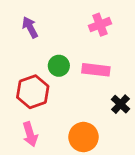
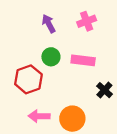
purple arrow: (30, 27) -> (49, 24), moved
pink arrow: (30, 134) -> (39, 116), moved, turned 108

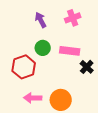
black cross: (104, 90) -> (87, 67), moved

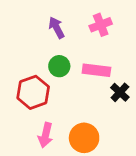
pink arrow: (33, 98) -> (45, 135), turned -78

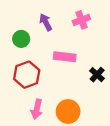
green circle: (59, 66) -> (21, 39), moved
pink rectangle: (96, 70) -> (65, 57), moved

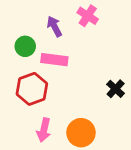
pink cross: (81, 20) -> (88, 16), moved, turned -36
pink rectangle: (65, 57) -> (54, 60), moved

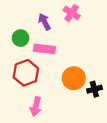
black cross: (116, 89) -> (94, 89), moved, turned 32
orange circle: (81, 133) -> (74, 78), moved

